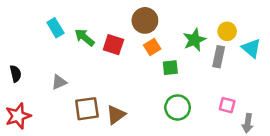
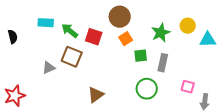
cyan rectangle: (55, 28) -> (46, 23), turned -56
cyan triangle: (251, 48) -> (208, 40), turned -42
gray rectangle: (219, 57) -> (163, 63), moved
black semicircle: (16, 74) -> (13, 37), moved
brown square: (87, 109) -> (72, 57), moved, turned 30

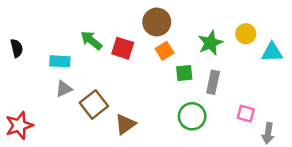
cyan rectangle: (46, 23) -> (60, 61), moved
brown square: (72, 57) -> (94, 104), moved, turned 30

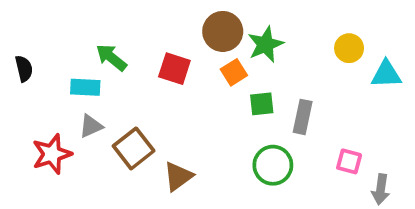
green arrow: (91, 40) -> (111, 57), moved
green star: (210, 43) -> (265, 44), moved
red star: (19, 125) -> (52, 154), moved

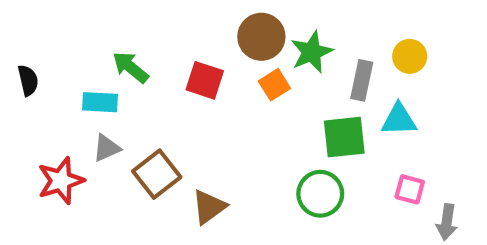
cyan triangle: (386, 74) -> (399, 120), moved
green square: (262, 104) -> (344, 137), moved, size x1.5
gray rectangle: (303, 117) -> (362, 80), moved

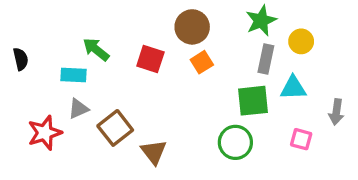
green star: (312, 52) -> (261, 21), moved
brown triangle: (209, 207) -> (154, 152), turned -32
gray arrow: (447, 222) -> (336, 112), moved

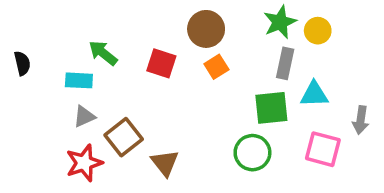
yellow circle: (301, 41) -> (318, 31), moved
red star: (45, 133) -> (84, 163), moved
pink square: (301, 139) -> (323, 149), size x1.5

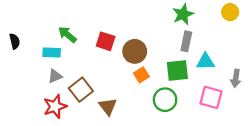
brown circle: (206, 29) -> (135, 51), moved
yellow circle: (318, 31) -> (230, 12), moved
orange square: (216, 67) -> (141, 75), moved

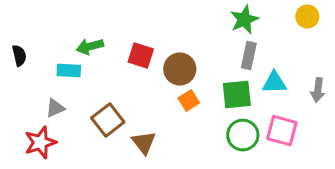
green arrow: (67, 35) -> (90, 47), turned -54
gray triangle: (55, 76) -> (55, 108), moved
gray arrow: (236, 78) -> (318, 90), moved
green circle: (165, 100) -> (243, 135), moved
red star: (55, 106) -> (40, 143), moved

